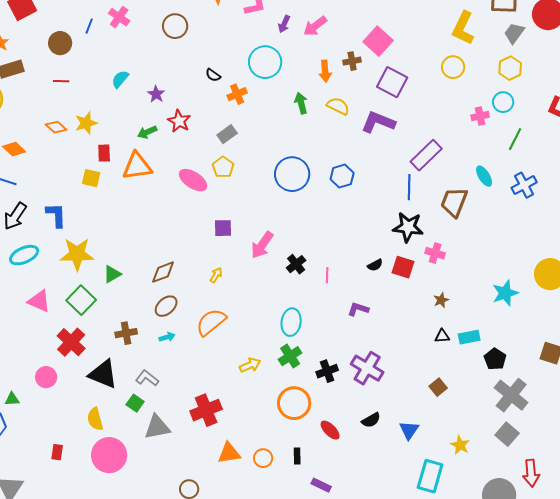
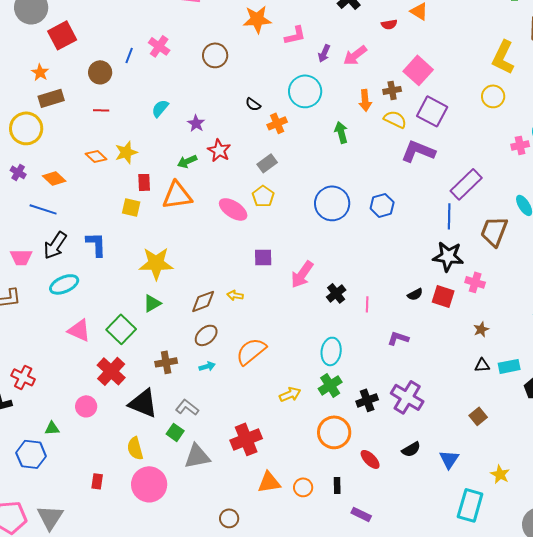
yellow semicircle: (338, 106) -> (395, 119), moved
yellow star: (77, 254) -> (156, 263), moved
yellow arrow: (216, 275) -> (235, 295), moved, turned -112

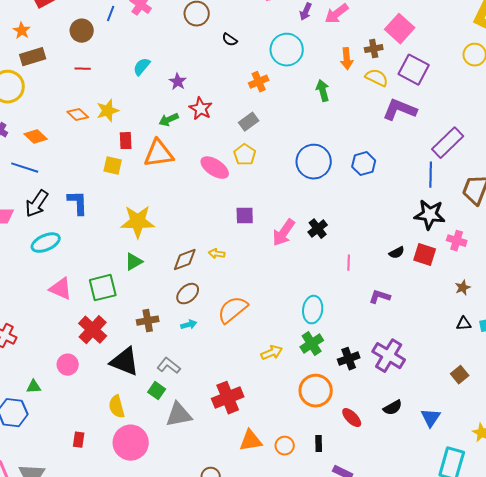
black semicircle: (253, 104) -> (230, 40), moved
black cross: (336, 293) -> (318, 229), moved
green square: (121, 329) -> (103, 288), turned 32

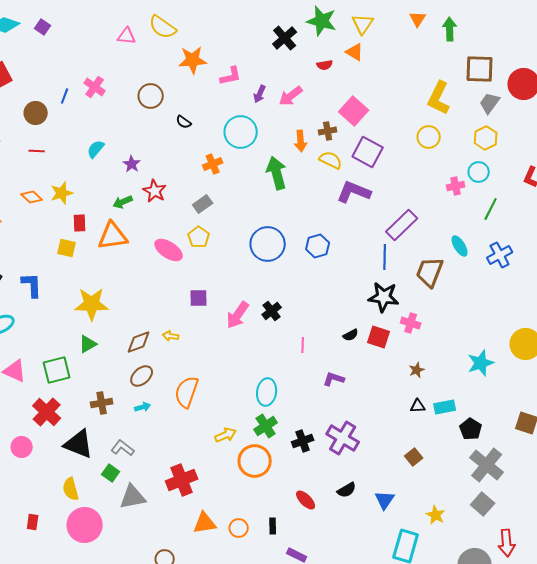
green arrow: (323, 91) -> (277, 173), size x1.5
orange semicircle: (233, 310) -> (187, 392), turned -32
orange circle: (316, 391) -> (255, 461), moved

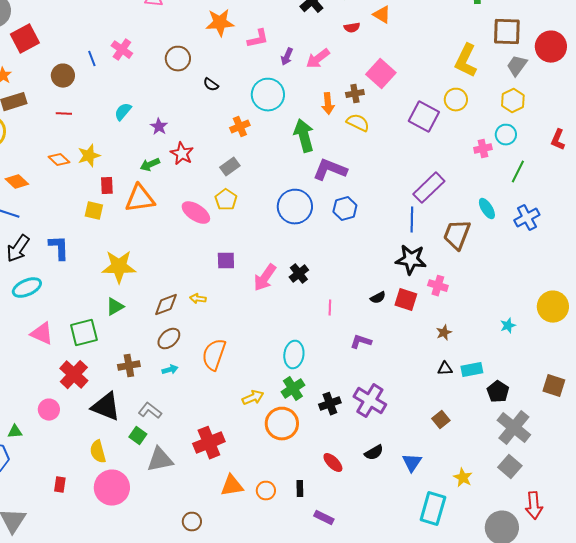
blue line: (65, 96) -> (92, 59), turned -42
purple square: (368, 152) -> (424, 117), moved
purple L-shape: (354, 192) -> (330, 170), moved
cyan star: (481, 363) -> (508, 326), size x0.6

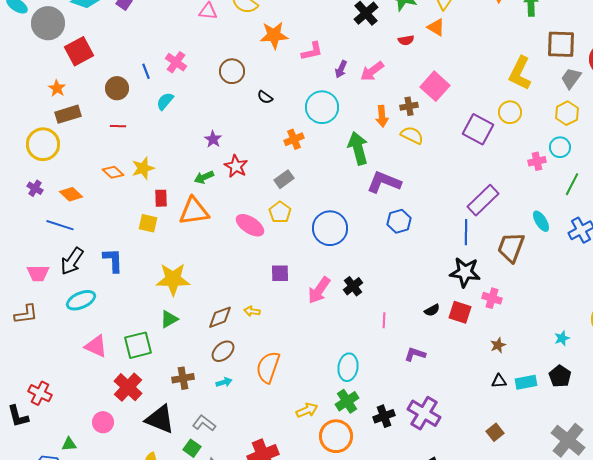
cyan semicircle: (123, 112) -> (165, 101), moved
blue circle: (295, 207) -> (330, 228), moved
black pentagon: (498, 392) -> (560, 376), moved

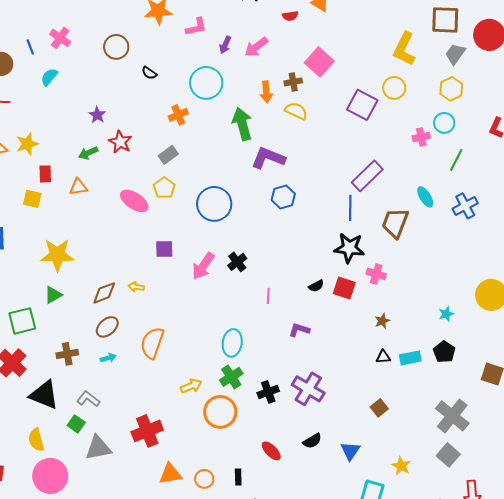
orange triangle: (194, 211) -> (78, 187), size x0.6

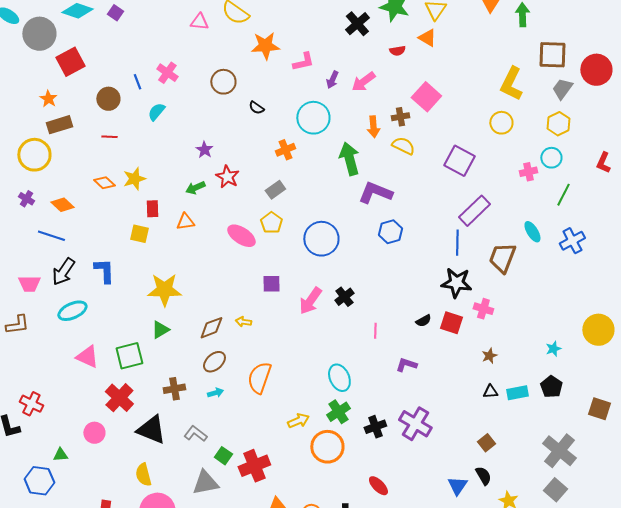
purple square: (362, 105) -> (459, 161), moved
cyan ellipse: (232, 343) -> (339, 378), turned -32
green square: (76, 424) -> (223, 456), moved
black semicircle: (312, 441) -> (483, 476), moved, turned -90

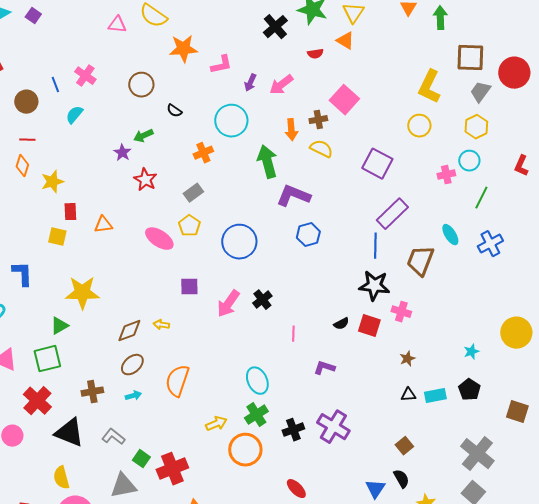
orange diamond: (104, 183) -> (22, 166), moved, turned 65
green arrow: (195, 188) -> (143, 136), moved
green triangle: (160, 330) -> (59, 326), moved

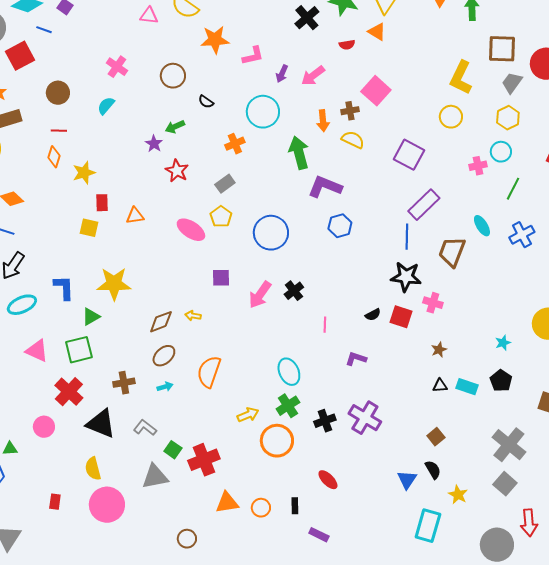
blue line: (55, 85) -> (44, 30), moved, turned -49
blue L-shape: (22, 274) -> (64, 288), moved
cyan rectangle: (435, 396) -> (467, 387), turned 30

